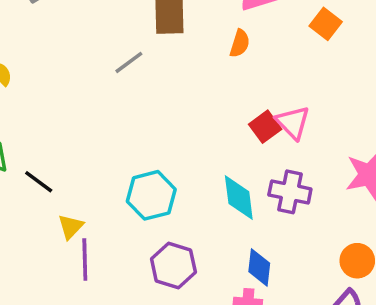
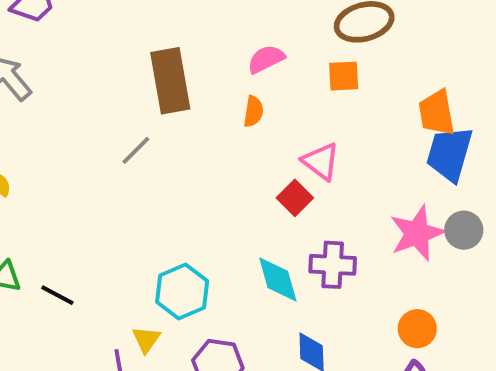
orange square: (326, 24) -> (344, 76), turned -32
pink triangle: (293, 122) -> (321, 161), moved
yellow triangle: (71, 227) -> (146, 340), moved

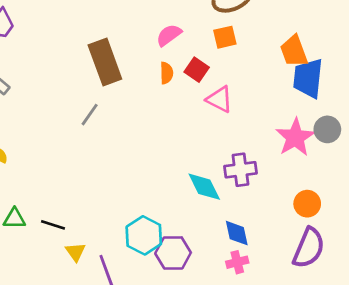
red square: (295, 198) -> (197, 70), moved
cyan hexagon: (182, 291) -> (144, 235), moved
yellow triangle: (146, 340) -> (75, 252), moved

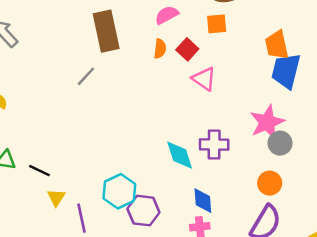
gray circle: (327, 129) -> (280, 143), moved

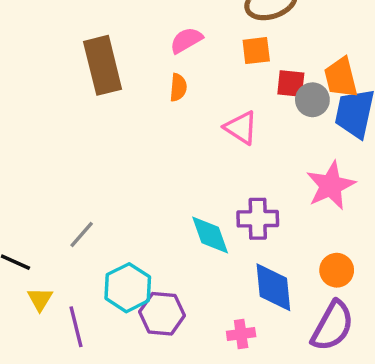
red square: (187, 49) -> (291, 84), moved, turned -35
gray line: (86, 76) -> (82, 235), moved
gray circle: (280, 143) -> (312, 100), moved
blue diamond: (203, 201) -> (273, 287), moved, size x1.4

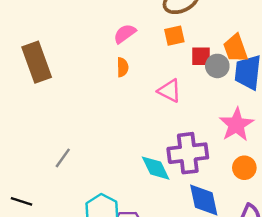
brown rectangle: (103, 65) -> (37, 62), moved
purple cross: (258, 219) -> (188, 153), size x1.4
gray line: (82, 235) -> (63, 158), moved
orange circle: (337, 270) -> (244, 168), moved

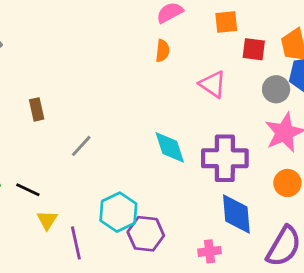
brown rectangle: (37, 62) -> (37, 109), moved, size x0.5
gray circle: (217, 66) -> (276, 89), moved
cyan diamond: (156, 168) -> (170, 147), moved

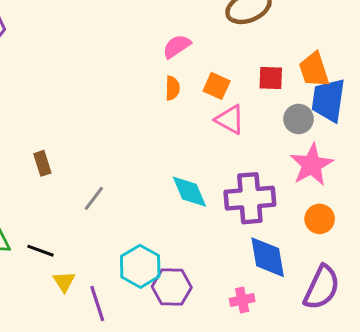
orange square: (226, 22) -> (217, 86), moved, turned 35

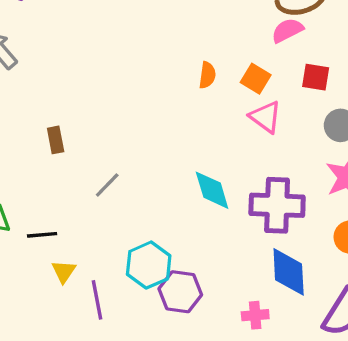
pink semicircle: (177, 46) -> (287, 30), moved
black line: (40, 251) -> (42, 235), turned -32

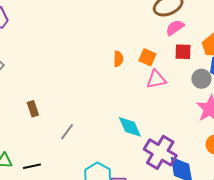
pink semicircle: (287, 30) -> (175, 28), moved
pink triangle: (266, 117) -> (156, 79), turned -40
purple cross: (277, 205) -> (160, 152), moved, turned 36

